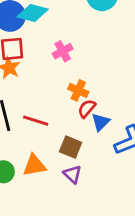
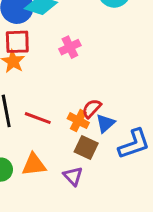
orange cross: (78, 90) -> (78, 121), moved
brown square: (71, 147) -> (86, 147), moved

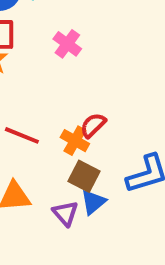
pink cross: (70, 47) -> (67, 44), turned -30
blue triangle: (105, 123) -> (93, 202), moved

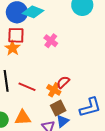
brown square: (84, 176) -> (58, 108), turned 35

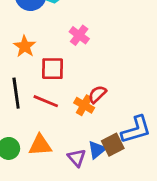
red square: (16, 35) -> (52, 69), moved
brown square: (58, 108) -> (113, 145), moved

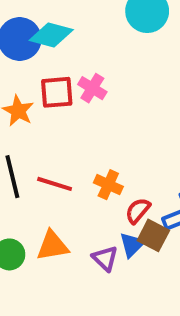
red square: (52, 69) -> (57, 92), moved
red semicircle: (97, 94) -> (138, 211), moved
brown square: (113, 145) -> (153, 235), turned -30

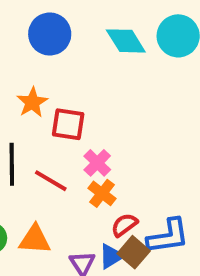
cyan diamond: (51, 35) -> (126, 41), moved, turned 30
pink cross: (92, 88) -> (97, 163), moved
red square: (57, 92) -> (68, 124), moved

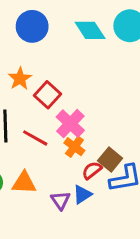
red square: (68, 124) -> (48, 95), turned 35
pink cross: (97, 163) -> (70, 124), size x1.4
brown square: (134, 252) -> (110, 159), moved

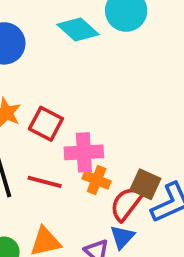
pink cross: (70, 124) -> (84, 152), turned -32
red semicircle: (92, 170) -> (126, 204), size x1.4

